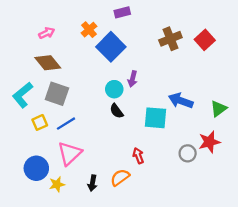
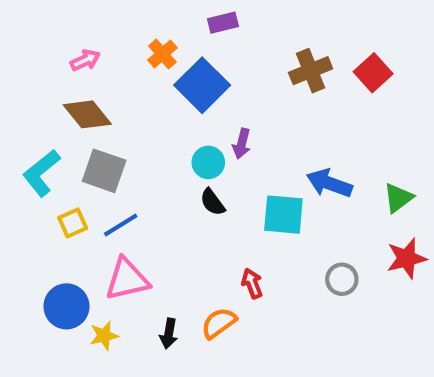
red star: (209, 142) -> (407, 258), moved
pink triangle: (70, 153) -> (127, 279), turned 30

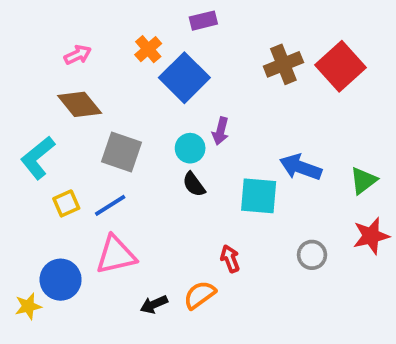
red square: (373, 73) -> (341, 66), size x1.4
gray square: (104, 171) -> (121, 152), moved
black arrow: (169, 333) -> (154, 304), turned 56
yellow star: (104, 336) -> (28, 306), moved

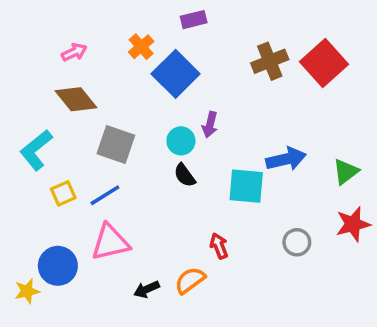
blue arrow: (301, 167) -> (286, 159), turned 147

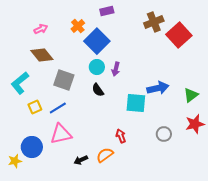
brown cross: (270, 61) -> (154, 22), moved
cyan circle: (181, 141) -> (97, 67), moved
black semicircle: (185, 175) -> (98, 90), moved

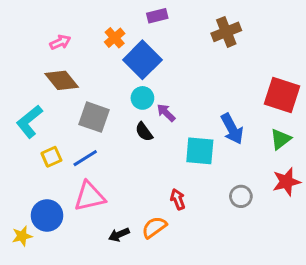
red square: (179, 35) -> (282, 95), moved, turned -30
purple arrow: (116, 69) -> (166, 113), moved, turned 120
blue arrow: (158, 88) -> (232, 129), turned 75

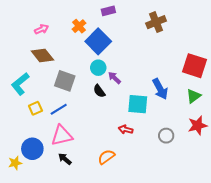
red arrow: (178, 199) -> (126, 130), moved, turned -56
black arrow: (119, 235) -> (65, 159), moved, turned 64

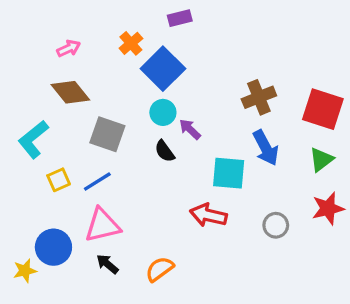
brown cross: (156, 22) -> (259, 97), moved
red arrow: (126, 130) -> (208, 215), size x1.5
orange semicircle: (106, 157) -> (160, 269), moved

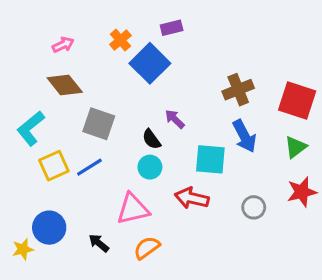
purple rectangle: (180, 18) -> (172, 28), moved
cyan circle: (163, 112) -> (150, 167), moved
yellow square: (59, 180) -> (54, 166), size x1.4
pink triangle: (102, 225) -> (133, 209), moved

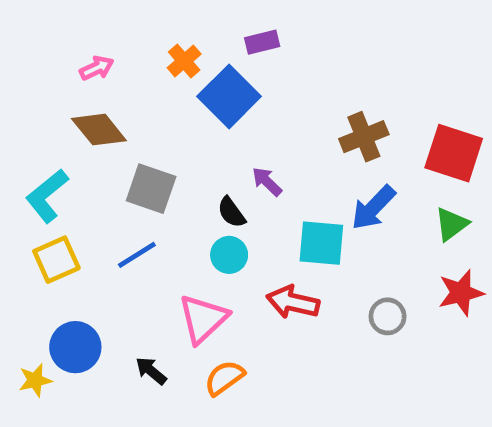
blue arrow: (244, 136) -> (373, 208), turned 72
yellow square: (54, 166) -> (56, 260), moved
pink triangle: (133, 209) -> (203, 319), turned -30

